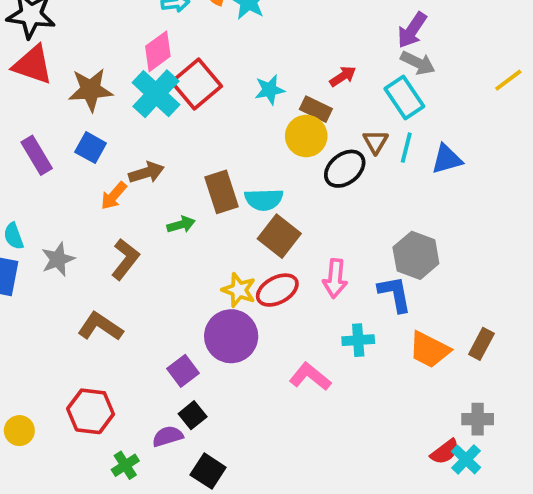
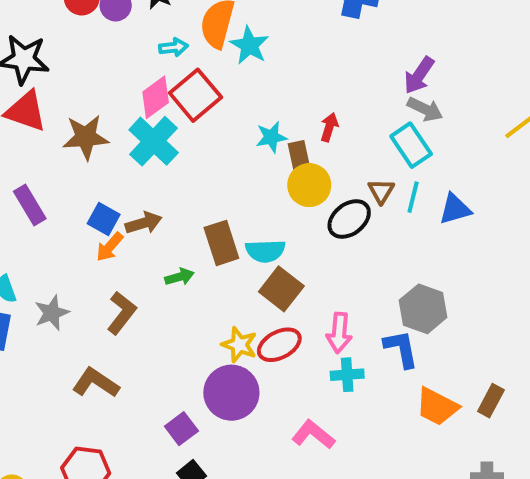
red arrow: (343, 76) -> (329, 127), moved, turned -40
red square: (196, 84) -> (195, 95), moved
brown rectangle: (316, 109) -> (299, 157), moved, turned 52
blue square: (91, 148) -> (104, 219), moved
cyan cross: (358, 340) -> (347, 375), moved

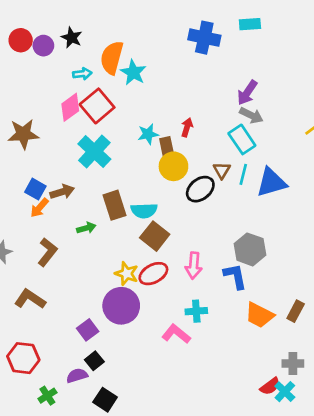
cyan cross: (154, 141) -> (94, 152), moved
blue triangle: (455, 209) -> (271, 182), size x1.4
cyan cross: (347, 375) -> (196, 311), moved

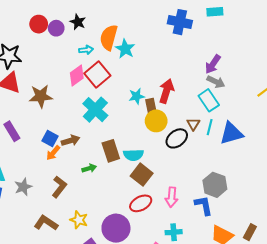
red arrow: (187, 127) -> (166, 91), size x1.6
yellow star: (127, 274) -> (79, 220), moved

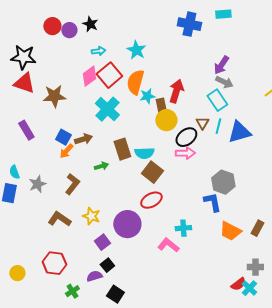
orange semicircle: (109, 37) -> (135, 82), moved
pink arrow: (172, 197) -> (185, 153), moved, turned -96

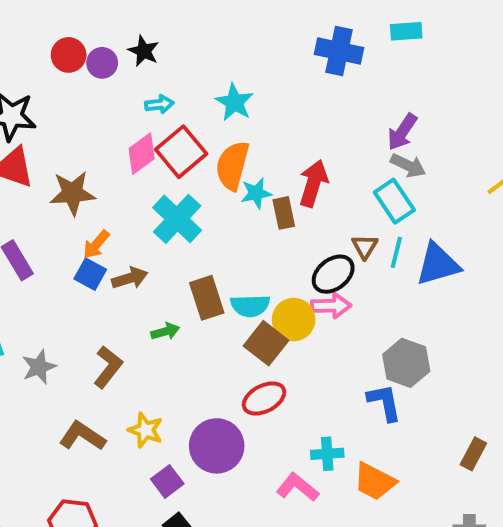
yellow circle: (166, 120) -> (294, 320), moved
orange arrow: (66, 151) -> (96, 245), moved
orange trapezoid: (230, 231) -> (375, 481), moved

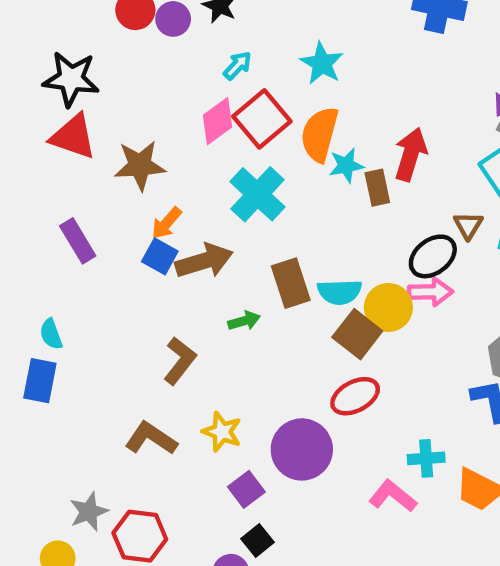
cyan arrow: (159, 104) -> (237, 66), turned -40
brown arrow: (130, 278) -> (204, 261), size x1.4
gray star: (39, 367) -> (89, 512), moved

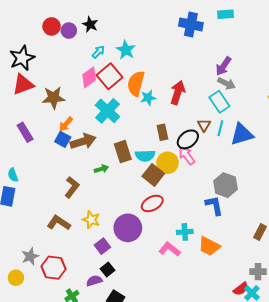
cyan star: (322, 63) -> (126, 50), moved
black star: (71, 79) -> (22, 58), turned -30
red triangle: (73, 137) -> (23, 84), turned -40
brown rectangle: (377, 188) -> (162, 132), moved
pink arrow: (431, 292) -> (187, 156), turned -126

